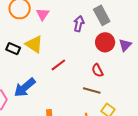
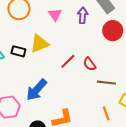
pink triangle: (43, 14) -> (55, 15), moved
yellow triangle: (34, 44) -> (40, 44), turned -48
red semicircle: (97, 70) -> (90, 64), moved

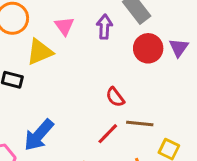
yellow triangle: (40, 44) -> (40, 52), moved
red line: (68, 61) -> (108, 134), moved

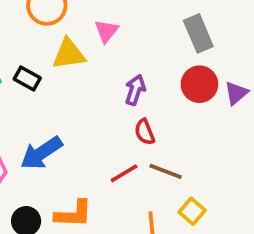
purple arrow: (104, 27) -> (135, 90), moved

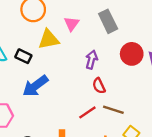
gray rectangle: (198, 33) -> (108, 21), moved
blue arrow: (41, 153) -> (35, 86), moved

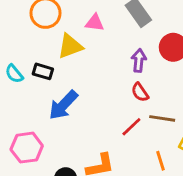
pink triangle: (72, 24) -> (95, 23), turned -49
purple arrow: (92, 60) -> (139, 60), moved

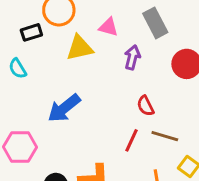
purple arrow: (139, 60) -> (132, 57), moved
black rectangle: (43, 71) -> (31, 32), moved, turned -42
red line: (131, 127) -> (132, 140), turned -30

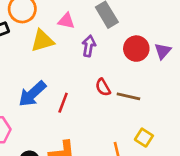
brown line: (165, 136) -> (128, 96), moved
red line: (132, 140) -> (63, 103), moved

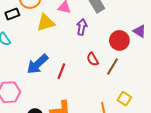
red circle: (136, 49) -> (119, 40), moved
purple triangle: (163, 51) -> (139, 31), turned -40
brown line: (128, 96) -> (112, 66), turned -72

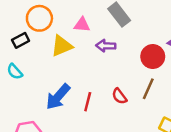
purple arrow: (82, 27) -> (106, 46), turned -91
red semicircle: (93, 59) -> (119, 96), moved

